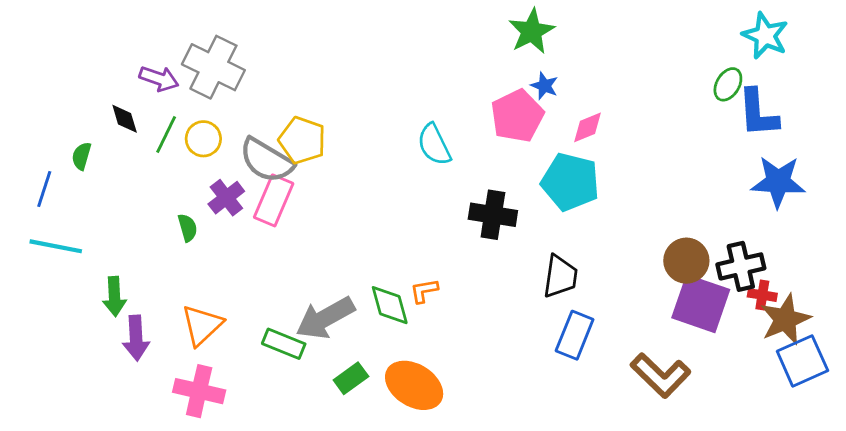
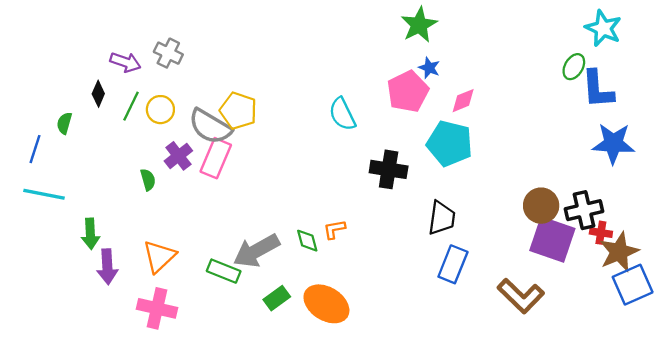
gray cross: (213, 67) -> (168, 53), size x0.6
black diamond: (125, 119) -> (98, 94), turned 40
green diamond: (390, 305) -> (307, 241), size x0.7

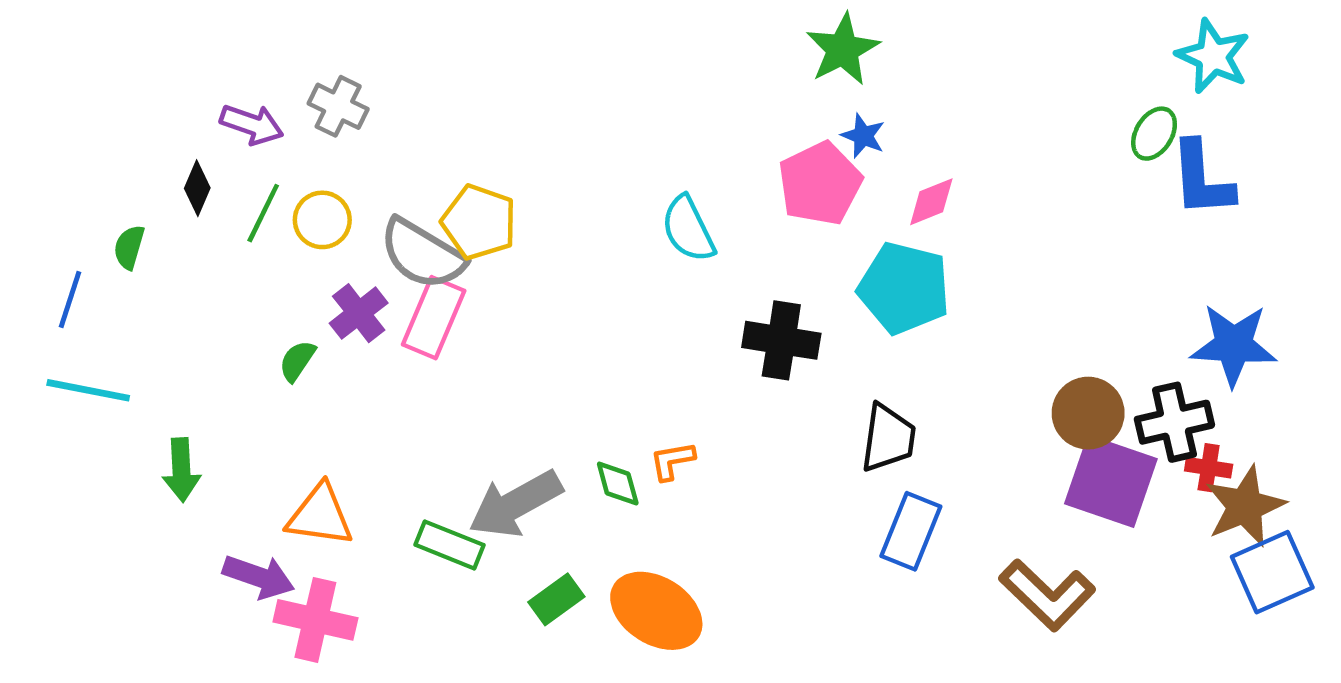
blue star: (613, 143) -> (1234, 345), moved
green semicircle: (148, 180) -> (297, 361), turned -130
orange triangle: (159, 256) -> (320, 515), turned 51
purple arrow: (107, 267) -> (259, 577), moved, turned -68

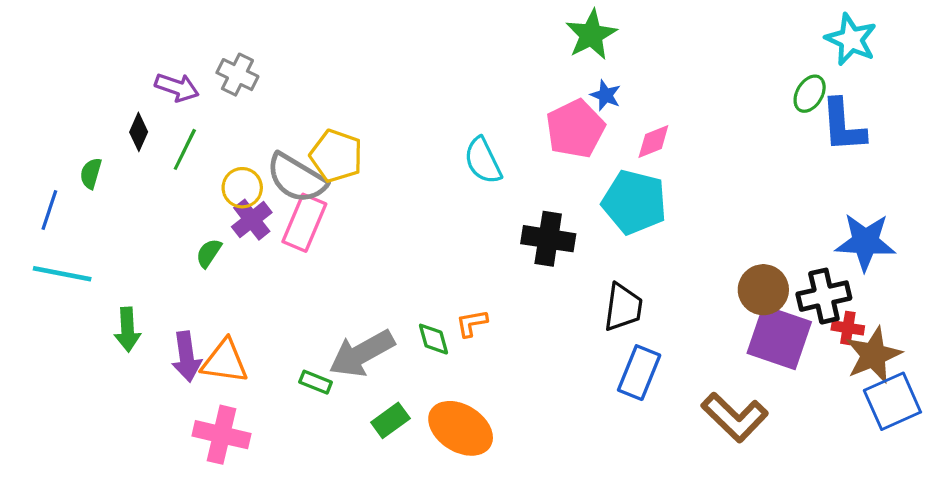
yellow circle: (322, 220) -> (242, 188), moved
green rectangle: (450, 545) -> (316, 382), size x0.7
purple arrow: (259, 577) -> (186, 357), moved, turned 63

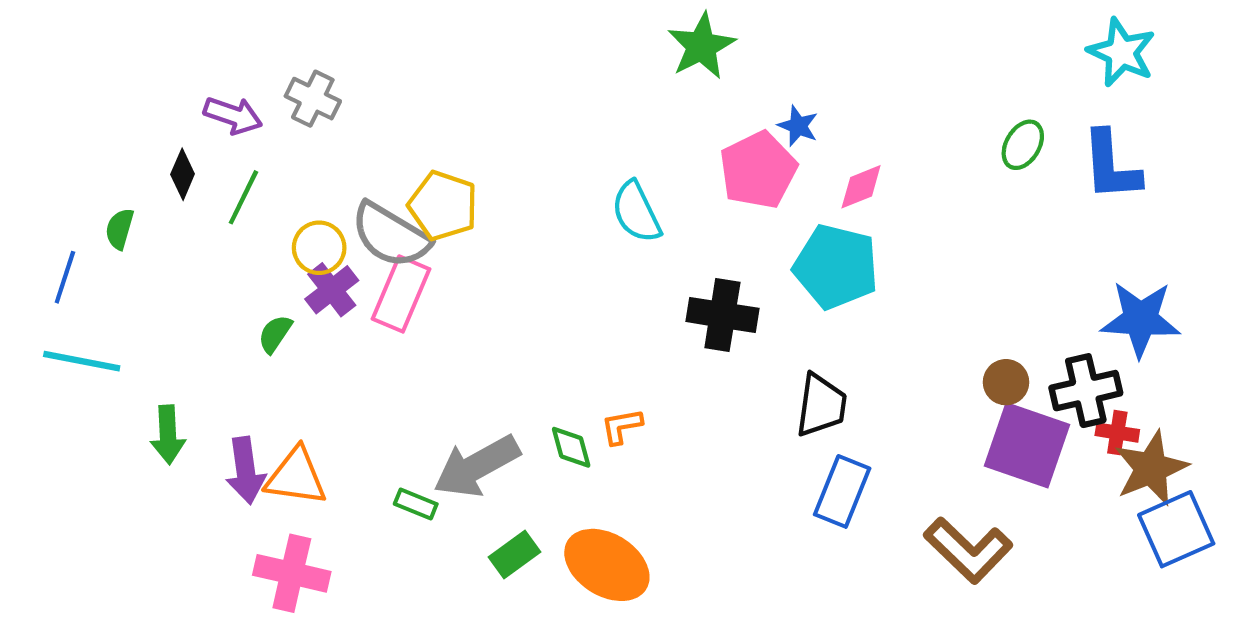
green star: (591, 35) -> (701, 46), moved
green ellipse: (810, 94) -> (1023, 145), moved
brown circle: (763, 290) -> (1006, 382), size x0.7

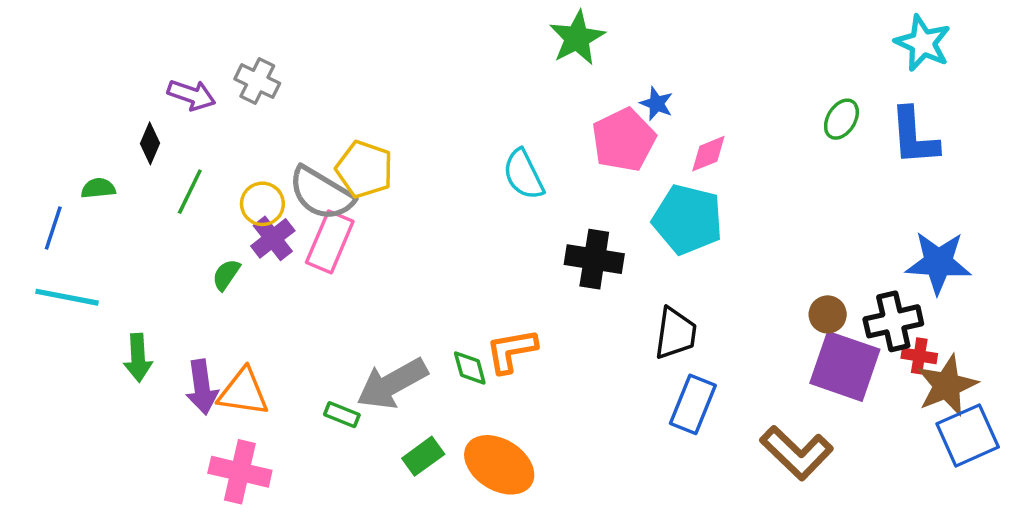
green line: (243, 197) -> (190, 192), moved
green semicircle: (120, 229) -> (98, 188), turned 68
orange L-shape: (622, 426) -> (511, 351), size x1.5

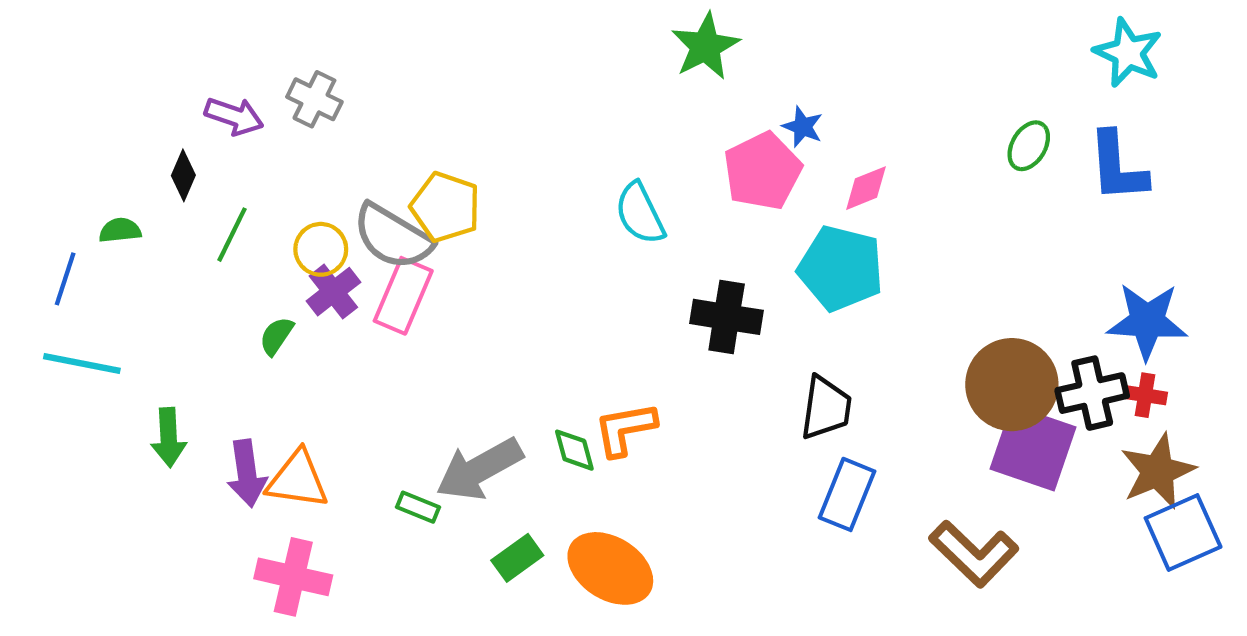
brown circle: (828, 314) -> (1012, 385), size x2.0
red cross: (919, 356) -> (1145, 395), moved

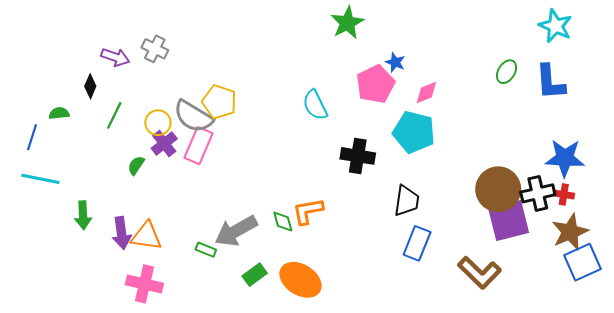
purple square: (1033, 448) -> (509, 220), turned -33

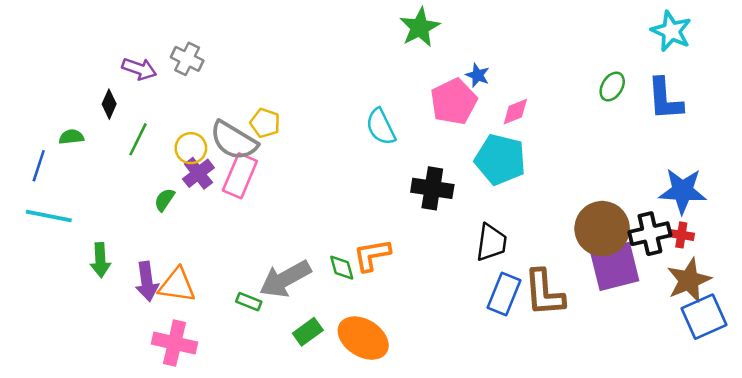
yellow pentagon: (219, 102) -> (265, 123), size x0.7
brown L-shape: (479, 273) -> (544, 293), moved, turned 42

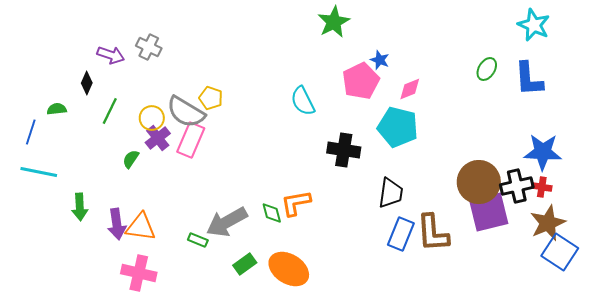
blue square: (704, 317) -> (560, 252), turned -33

